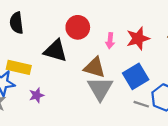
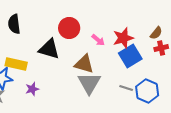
pink arrow: (110, 41) -> (98, 40), turned -56
blue square: (136, 76) -> (130, 56), moved
gray line: (141, 104) -> (126, 88), moved

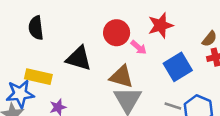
red circle: (69, 28) -> (117, 33), moved
red star: (123, 38) -> (161, 25), moved

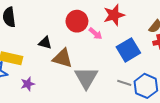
black triangle: (79, 58) -> (45, 43), size x0.6
brown triangle: (121, 77) -> (63, 58), moved

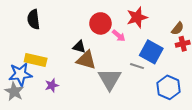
black triangle: (45, 43) -> (79, 47), moved
blue square: (128, 50) -> (151, 52), turned -30
gray line: (124, 83) -> (137, 66), moved

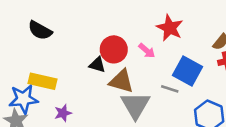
red star: (137, 17) -> (170, 28), turned -30
black semicircle: (33, 19) -> (40, 30), turned -54
red circle: (100, 23) -> (114, 49), moved
brown triangle: (86, 60) -> (121, 81), moved

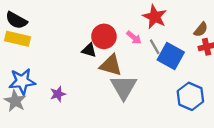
black semicircle: (40, 30) -> (16, 20), moved
yellow rectangle: (43, 81) -> (18, 39), moved
gray line: (170, 89) -> (155, 47), moved, turned 42

